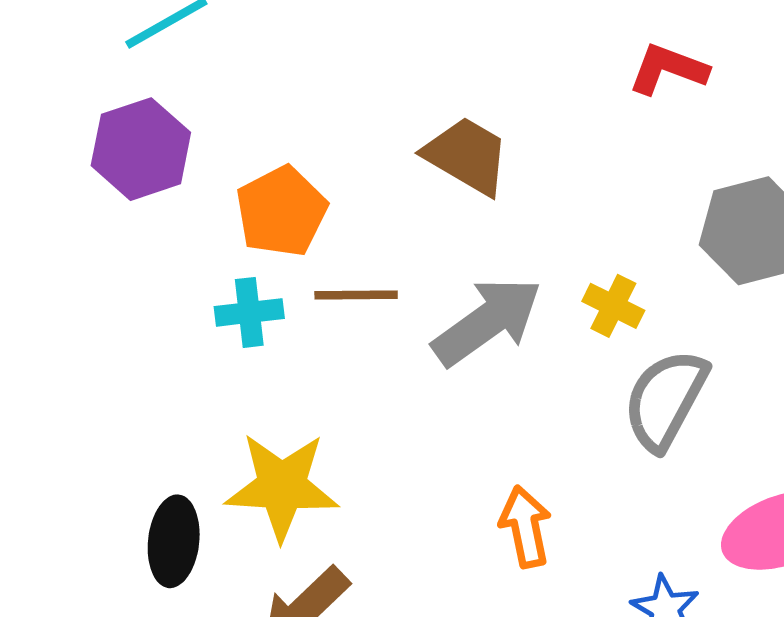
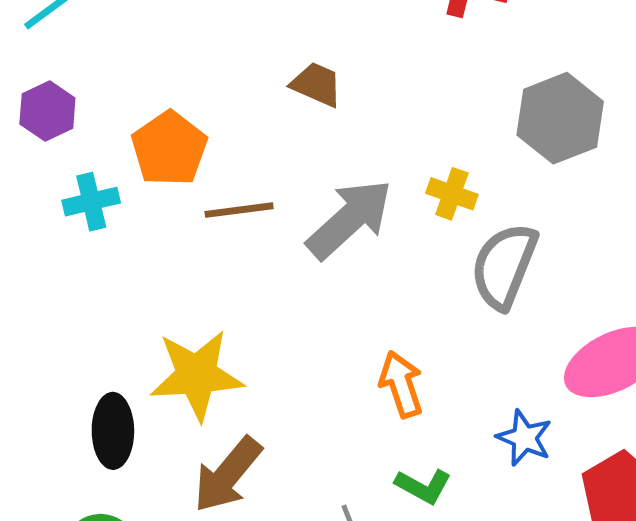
purple hexagon: (141, 149) -> (47, 111), size x0.7
brown trapezoid: (467, 156) -> (316, 84), size x0.7
cyan cross: (249, 312) -> (91, 202), moved

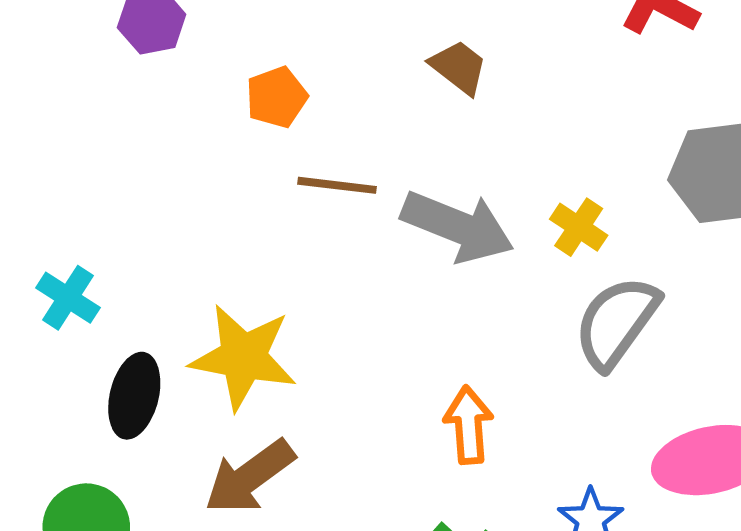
orange pentagon: (169, 149) -> (277, 97), size x0.7
cyan cross: (91, 202) -> (68, 298), moved, turned 32
gray arrow: (350, 219) -> (458, 226), turned 50

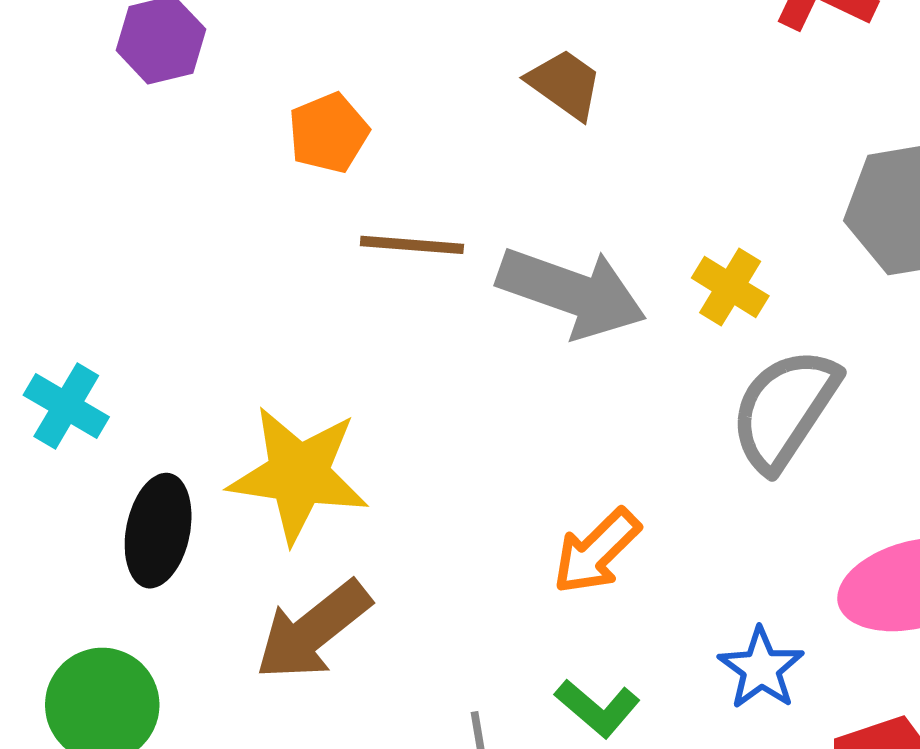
orange arrow: (469, 425) -> (597, 551), turned -128

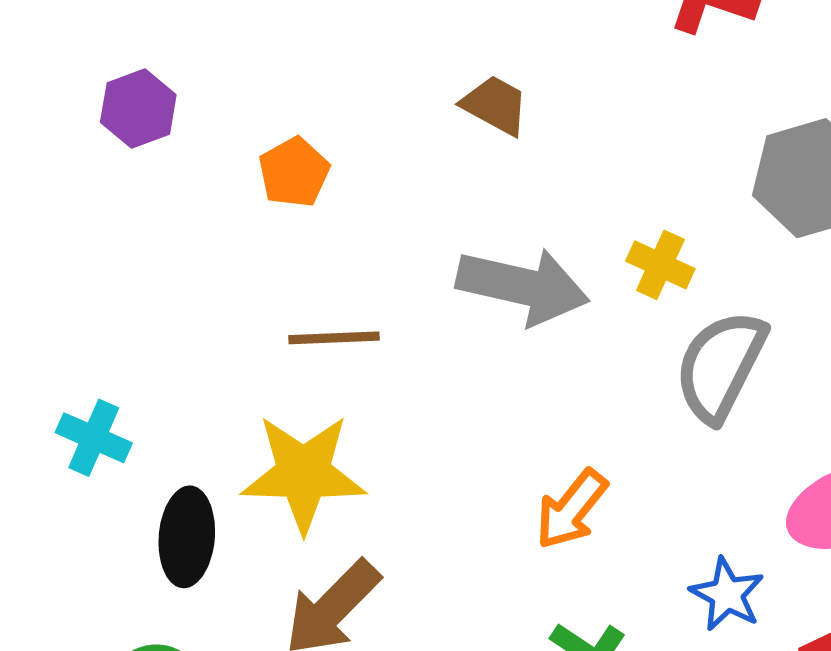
brown line: (412, 245) -> (334, 338), moved

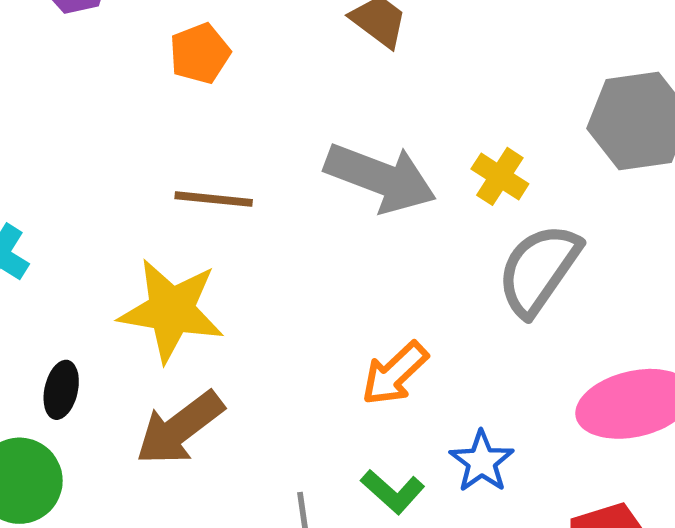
black ellipse: (187, 537) -> (61, 390), moved, size x0.7
blue star: (727, 594) -> (482, 462), moved

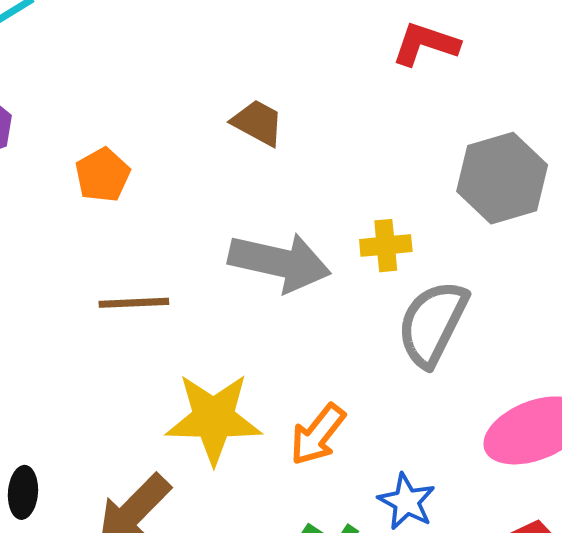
yellow cross: (500, 176) -> (386, 246), turned -30
yellow star: (171, 310) -> (214, 418), moved

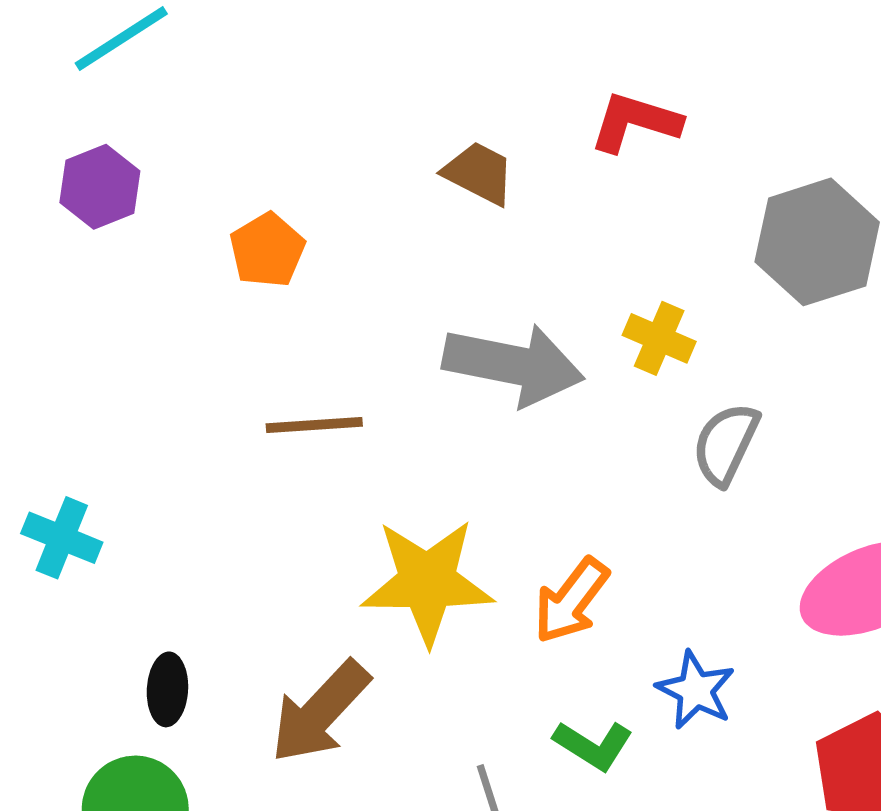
red L-shape: (426, 44) -> (635, 122), moved
yellow cross: (386, 246) -> (659, 338), turned 30
gray semicircle: (432, 323) -> (726, 444), size x0.7

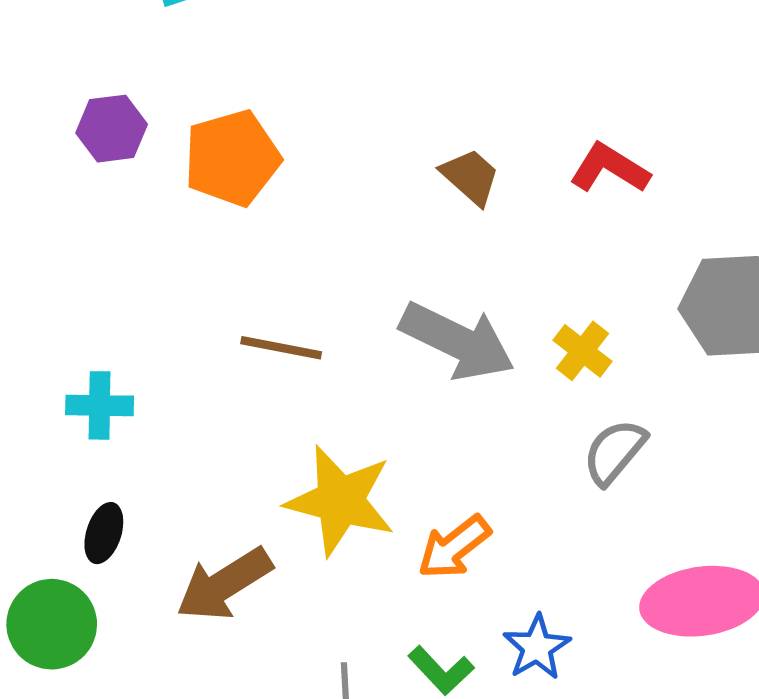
purple hexagon: (100, 187) -> (112, 129), moved
orange pentagon: (267, 250) -> (232, 158), moved, size x1.5
cyan cross: (62, 538) -> (100, 405), moved, turned -36

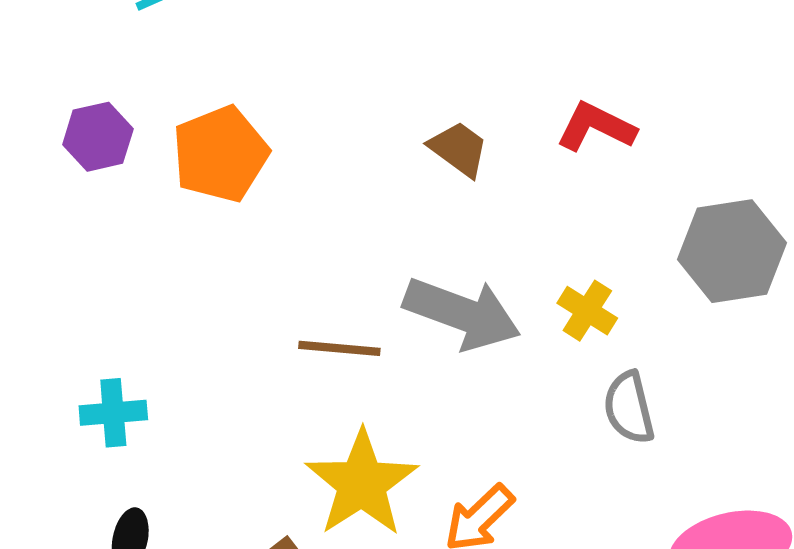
brown line: (281, 348) -> (339, 348), moved
gray semicircle: (614, 452) -> (629, 408), turned -48
yellow star: (340, 501) -> (362, 483), turned 30

